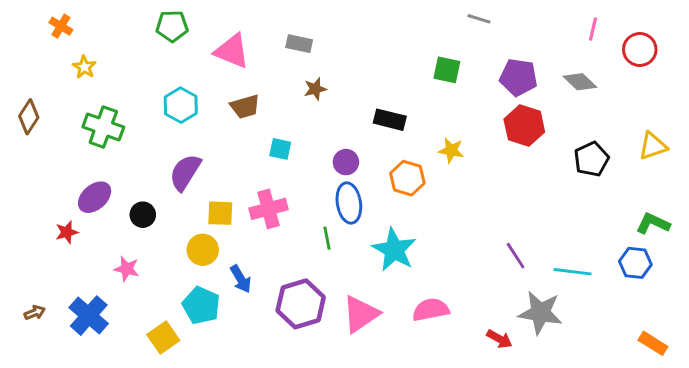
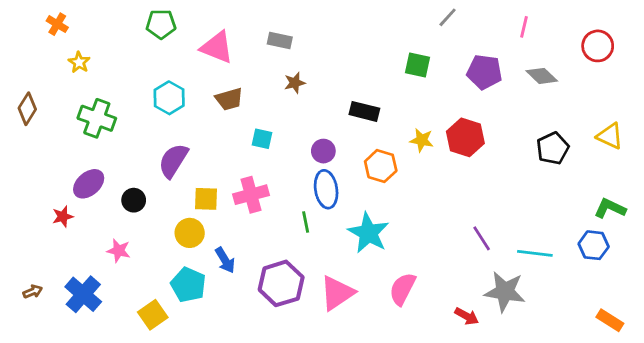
gray line: (479, 19) -> (448, 17), turned -65
pink line: (593, 29) -> (524, 27), moved
red hexagon: (524, 126) -> (465, 137), moved
yellow triangle: (653, 146) -> (610, 136), turned 44
pink semicircle: (431, 310) -> (403, 289), turned -52

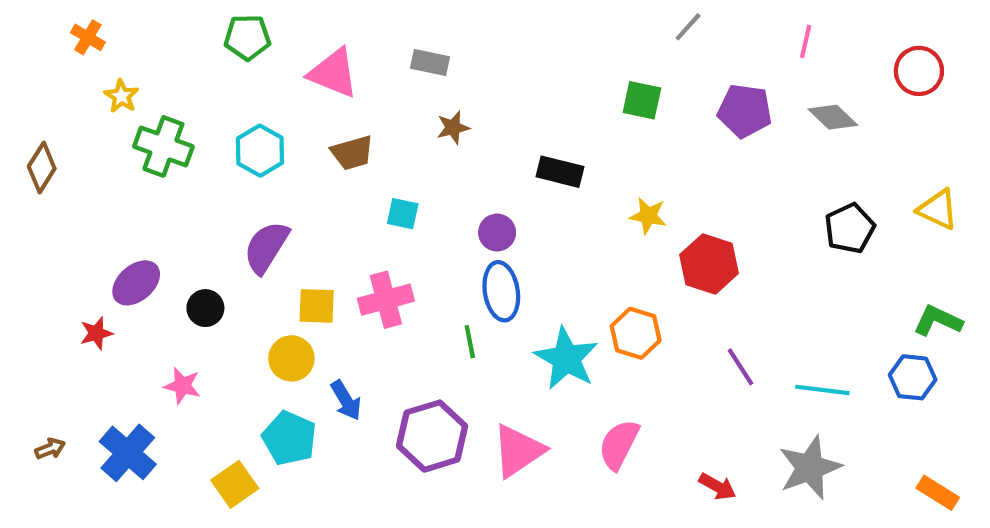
green cross: (97, 118) -> (163, 146), moved
red hexagon: (465, 137) -> (709, 264), moved
orange hexagon: (381, 166) -> (636, 333), moved
gray star: (505, 292) -> (810, 468), moved, turned -30

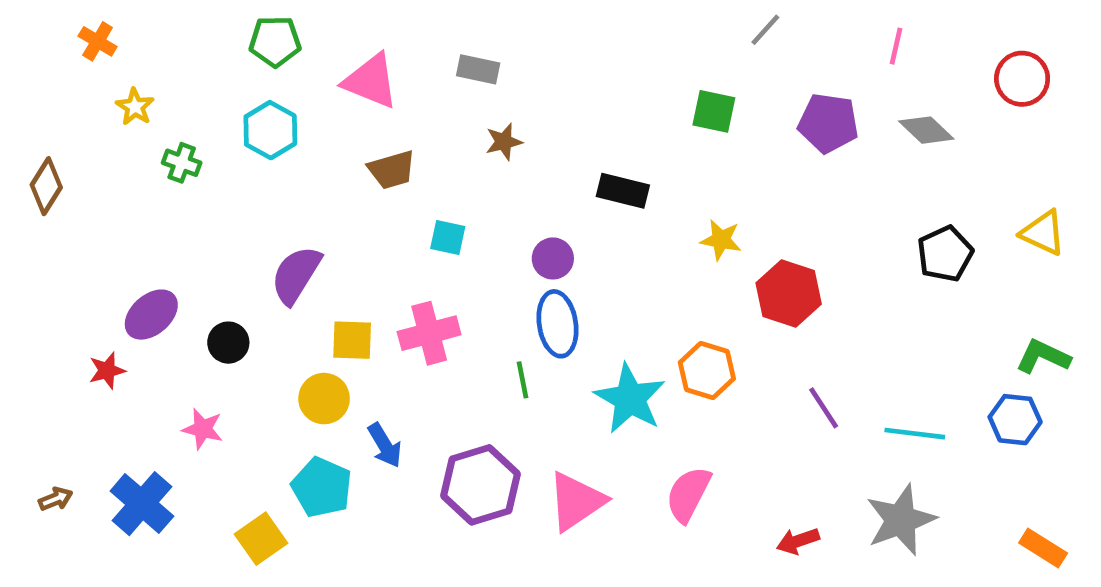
green cross: (163, 146) -> (182, 163), size x0.6
cyan hexagon: (260, 151) -> (270, 130), moved
red arrow: (717, 486) -> (798, 541), turned 132

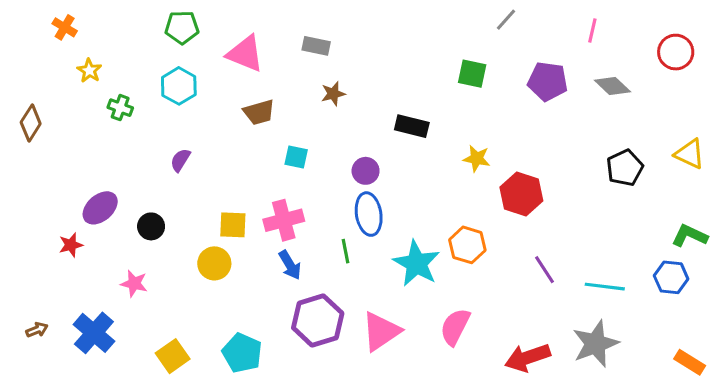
purple semicircle: (296, 275) -> (180, 160), moved, size x0.6
blue arrow: (385, 445) -> (290, 265), moved
cyan pentagon: (322, 487) -> (242, 353), moved
red arrow: (798, 541) -> (528, 358), size x1.6

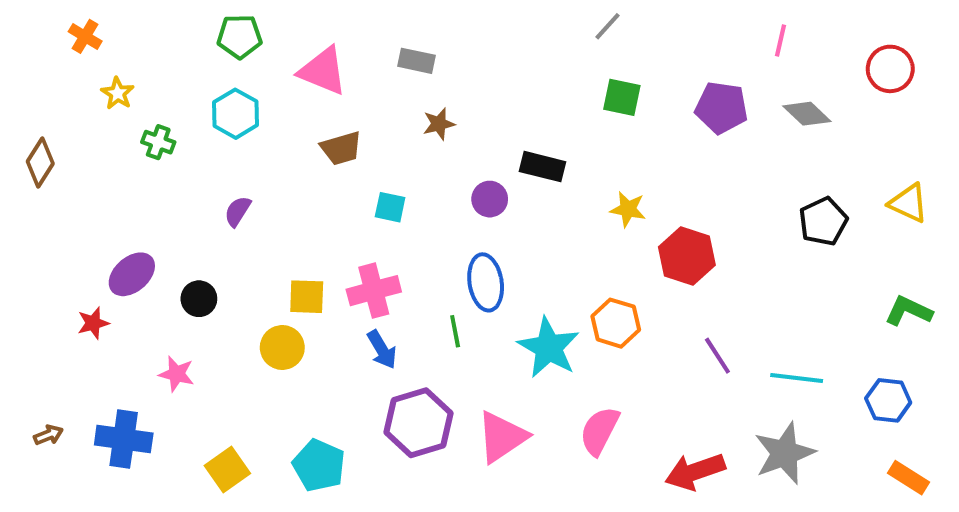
gray line: (506, 20) -> (608, 26), moved
purple circle: (366, 171) -> (490, 199), moved
blue hexagon: (671, 277) -> (888, 400), moved
blue cross: (94, 333) -> (124, 439), turned -33

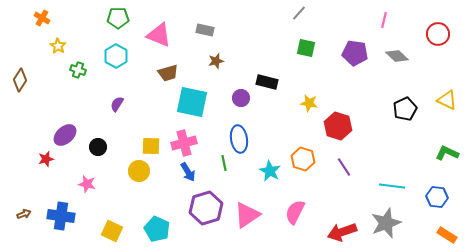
cyan square: (390, 207) -> (192, 102), size x2.0
cyan star: (549, 347) -> (270, 171), size x0.7
purple line: (717, 356) -> (344, 167), moved
yellow square: (227, 469) -> (112, 231), turned -30

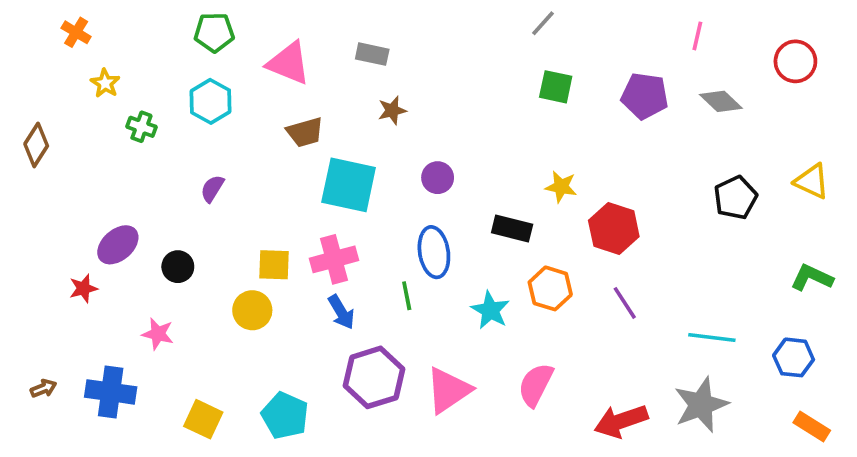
black rectangle: (267, 82) -> (512, 228), moved

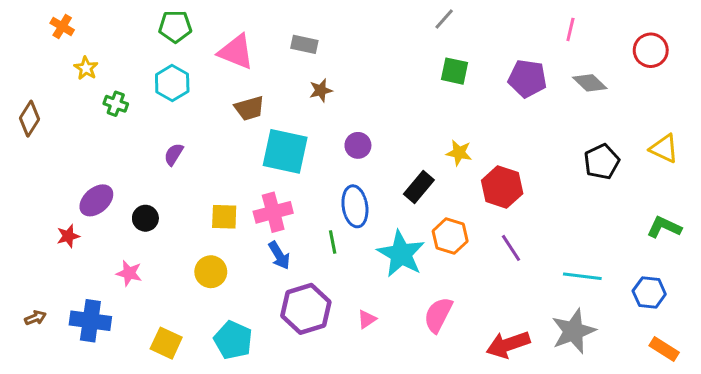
black rectangle: (512, 228) -> (419, 187), turned -64
yellow circle: (252, 310) -> (211, 272), moved
cyan star: (490, 310) -> (401, 254), size x1.5
pink triangle: (448, 390) -> (367, 319), size x0.5

